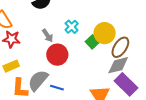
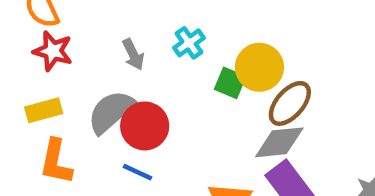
green square: (92, 42) -> (230, 83), turned -32
red circle: (57, 55) -> (145, 126), moved
gray semicircle: (38, 80) -> (111, 112), moved

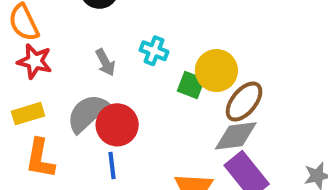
cyan cross: (189, 43) -> (154, 51), turned -32
blue line: (138, 172) -> (112, 166), turned 60

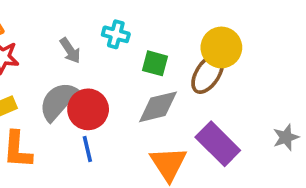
yellow circle: (216, 71) -> (221, 47), moved
gray diamond: (236, 136) -> (158, 107), moved

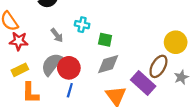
yellow circle: (221, 47) -> (176, 42), moved
brown ellipse: (208, 74) -> (158, 66), moved
blue line: (87, 149) -> (70, 90), turned 32

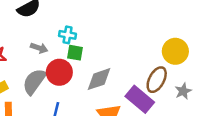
gray arrow: (57, 35) -> (39, 48), turned -32
green square: (105, 40) -> (75, 53), moved
red circle: (69, 68) -> (59, 72), moved

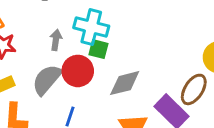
cyan cross: (68, 35) -> (91, 27), size x1.6
gray arrow: (39, 48) -> (56, 40), turned -105

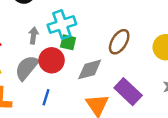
cyan cross: (91, 27) -> (62, 25), turned -32
brown ellipse: (194, 89) -> (119, 42), moved

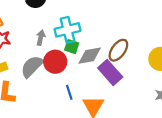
gray diamond: (90, 69) -> (90, 56), moved
purple rectangle: (128, 92) -> (110, 73), moved
blue line: (46, 97) -> (69, 92), moved, turned -40

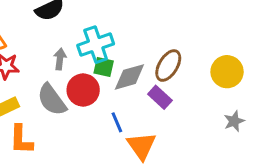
gray semicircle: (32, 66) -> (52, 100), turned -75
purple rectangle: (110, 73) -> (160, 97), size x0.7
blue line: (69, 92) -> (117, 122), moved

